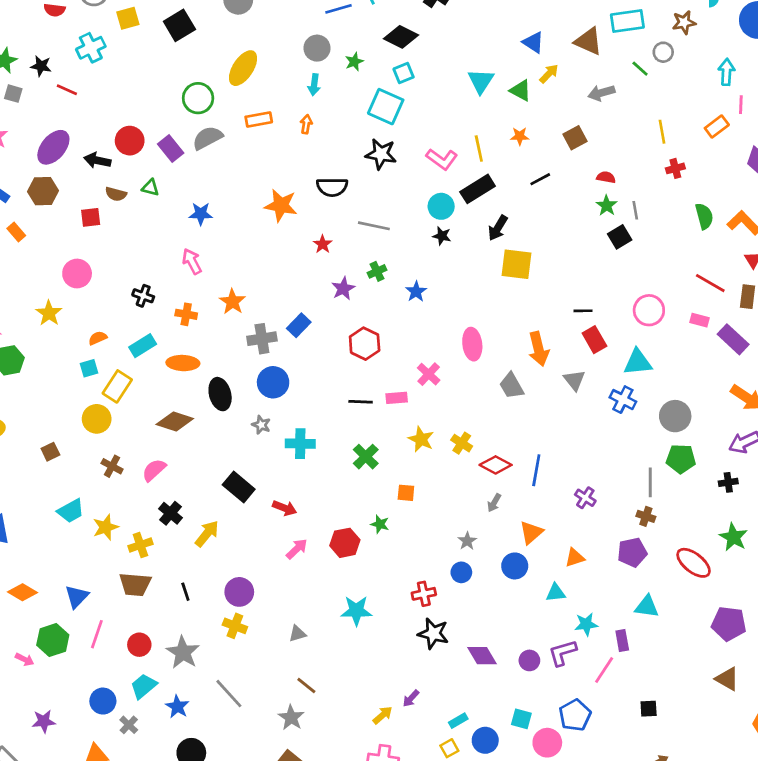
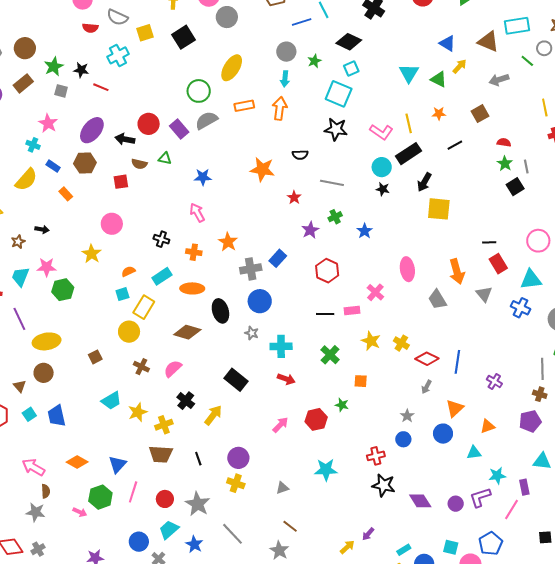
orange arrow: (306, 124) -> (280, 108), size x1.6
black semicircle: (332, 187) -> (300, 155), size x0.7
red arrow: (285, 508) -> (286, 379), moved

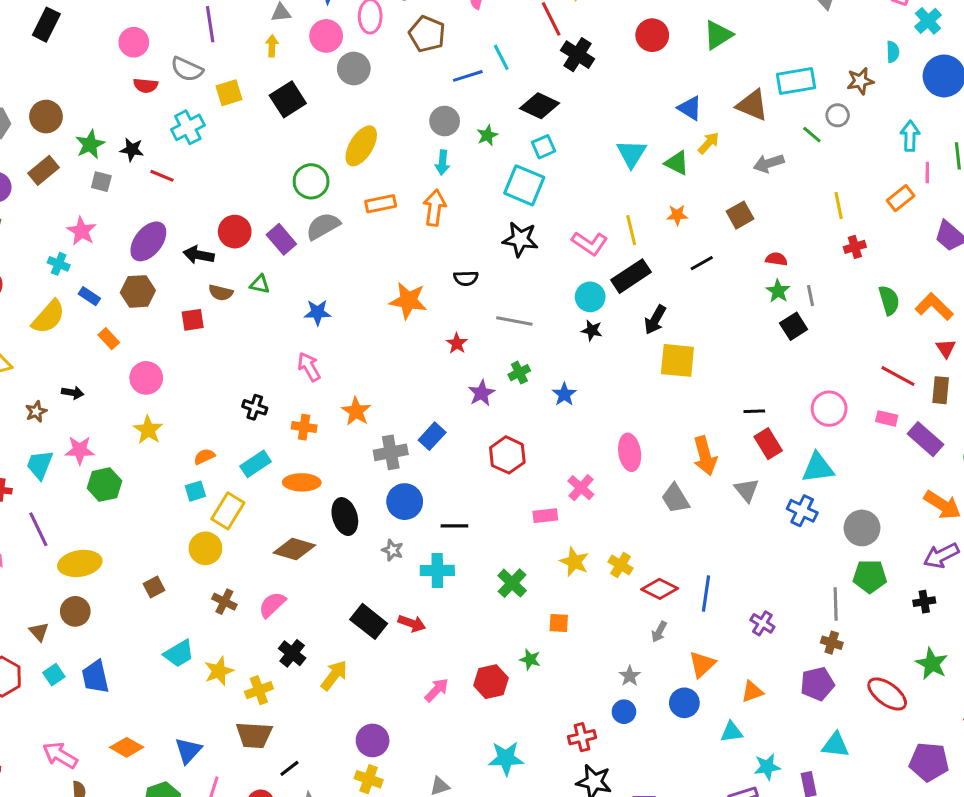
pink circle: (112, 224) -> (146, 378), moved
black line: (325, 314) -> (454, 526), moved
red arrow: (286, 379) -> (412, 623), moved
black line: (198, 459) -> (289, 768), moved, turned 72

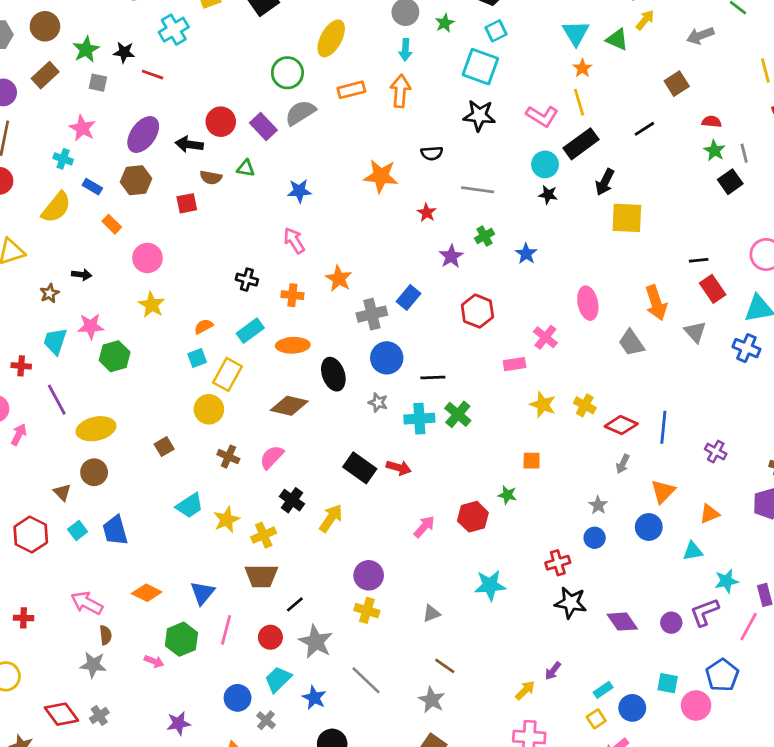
orange star: (677, 215) -> (582, 68), moved, turned -30
green cross: (512, 583) -> (458, 414), moved

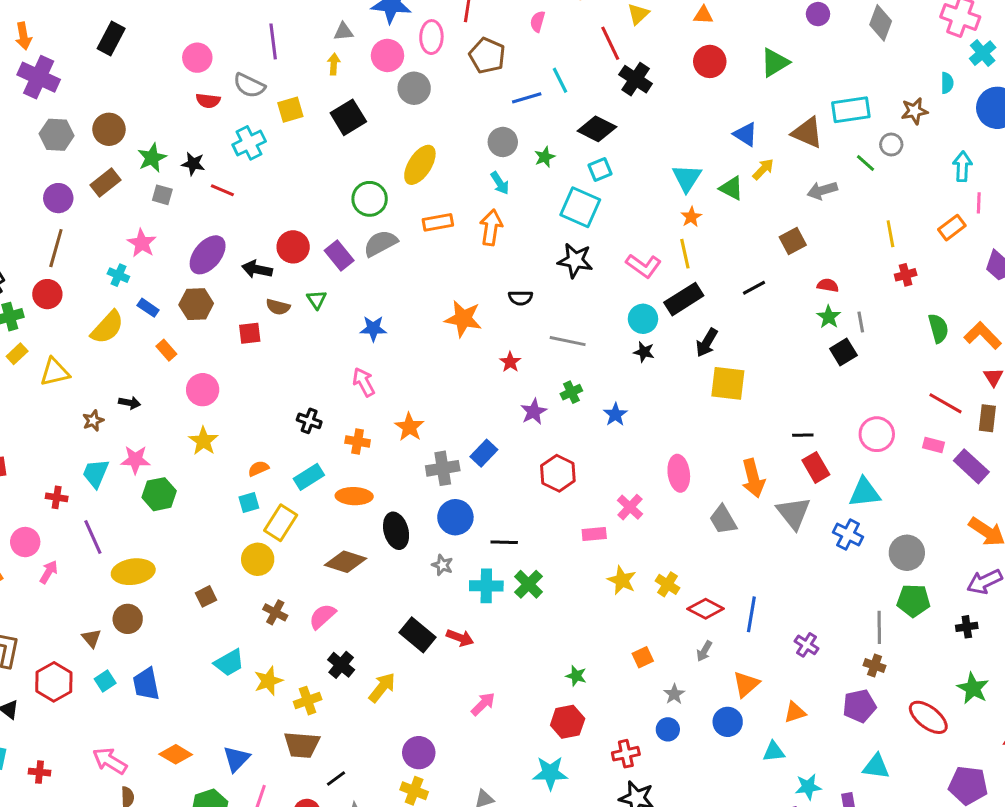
cyan arrow: (405, 50) -> (500, 183), turned -40
green triangle: (246, 168) -> (317, 300), turned 42
gray triangle: (695, 332) -> (794, 513), size x1.4
orange square: (532, 461) -> (643, 657), moved, turned -30
red hexagon: (473, 517) -> (568, 722), moved

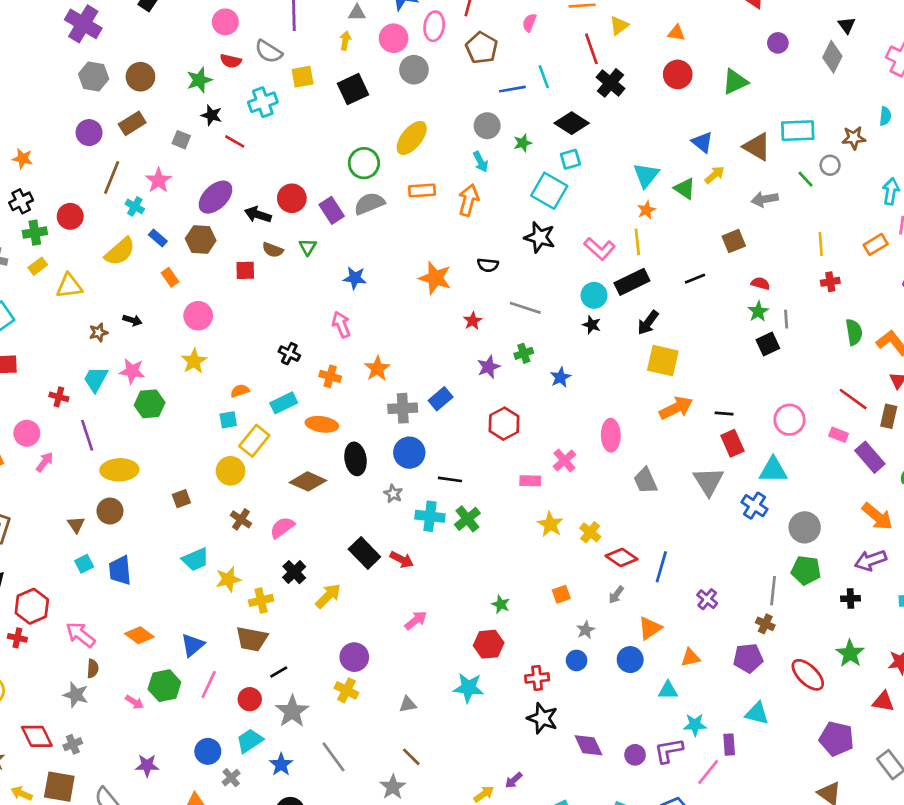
green star: (152, 158) -> (199, 80), moved
brown line: (56, 248) -> (112, 178), moved
orange arrow: (753, 478) -> (676, 408), moved, turned -108
red hexagon: (54, 682) -> (32, 606), moved

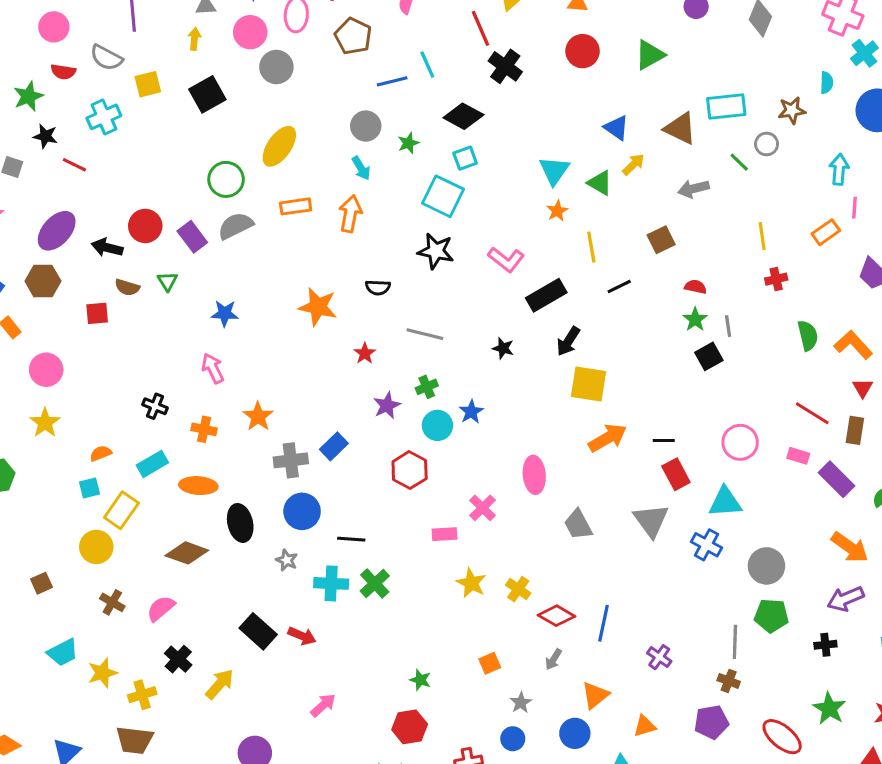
yellow line: (637, 242) -> (591, 247), moved
cyan circle: (594, 295) -> (437, 425), moved

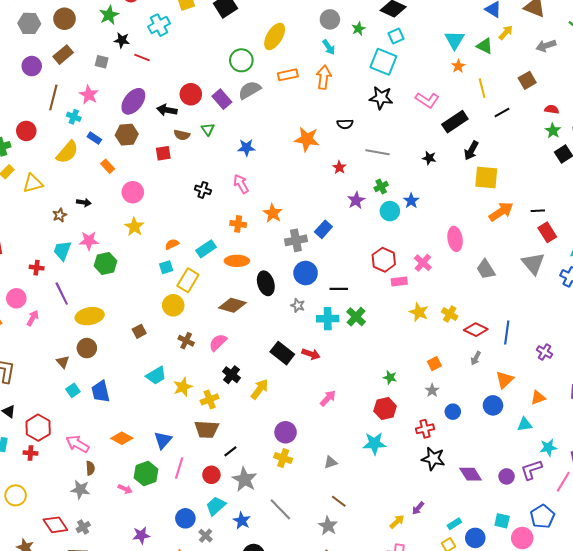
black cross: (155, 406) -> (203, 190), moved
red hexagon: (410, 470) -> (384, 260), moved
gray star: (521, 703) -> (432, 390), moved

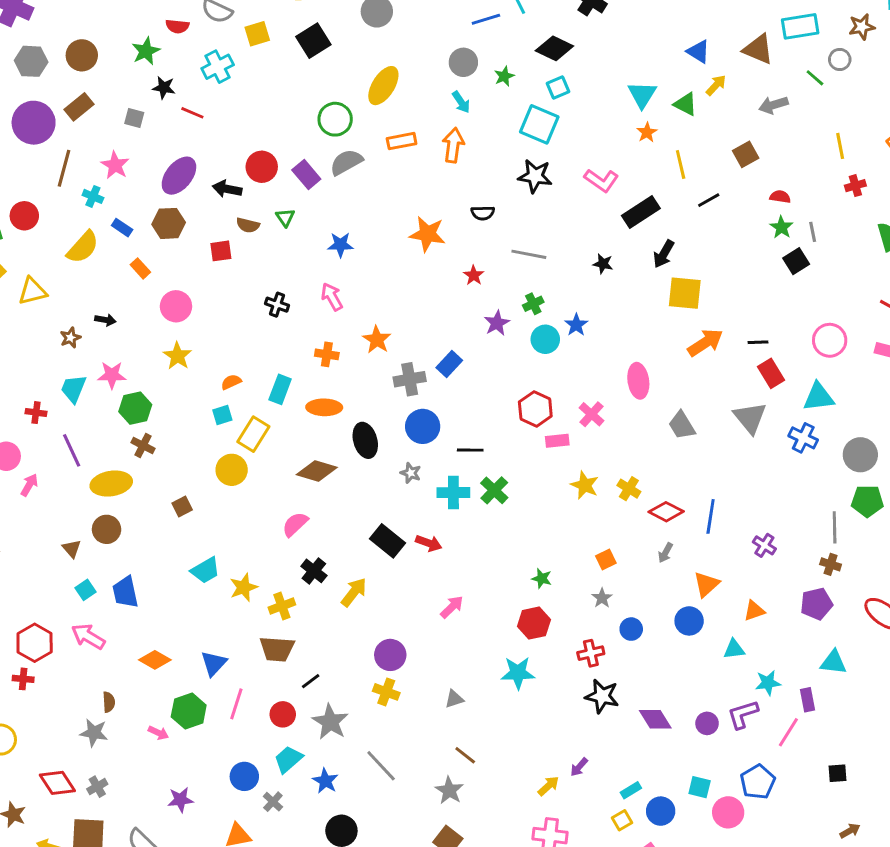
purple circle: (32, 66) -> (34, 123), size x1.5
cyan rectangle: (206, 249) -> (280, 389), turned -36
brown cross: (186, 341) -> (143, 446), moved
pink arrow: (78, 444) -> (88, 636), moved

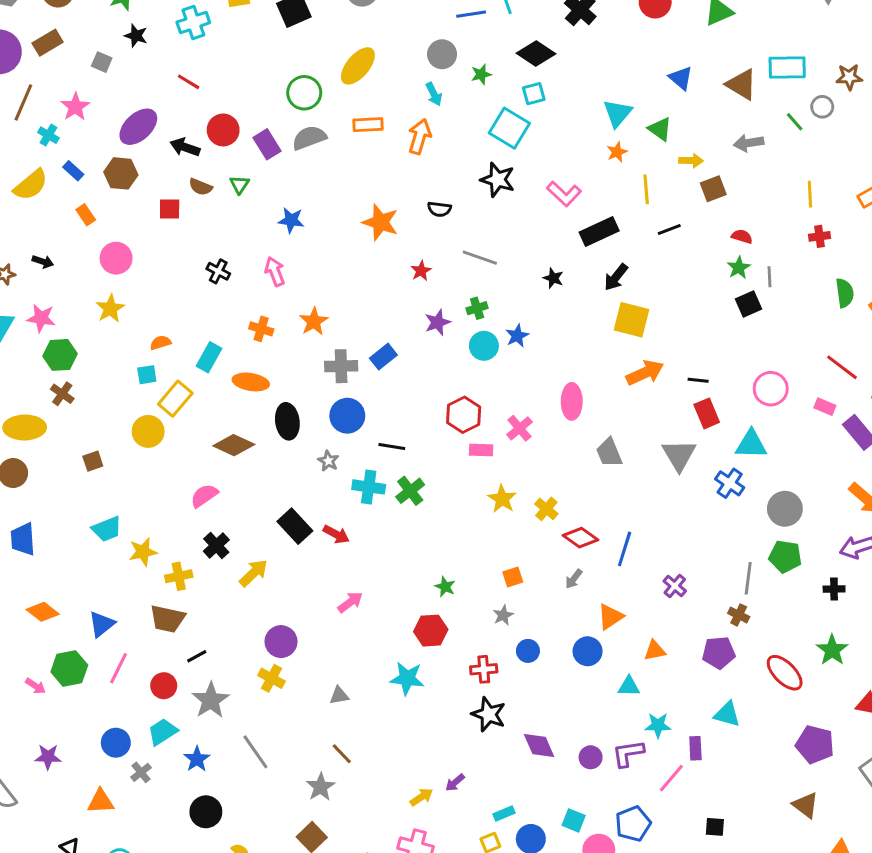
yellow arrow: (716, 85) -> (691, 161), moved, turned 40
red line: (192, 113) -> (189, 82), moved

